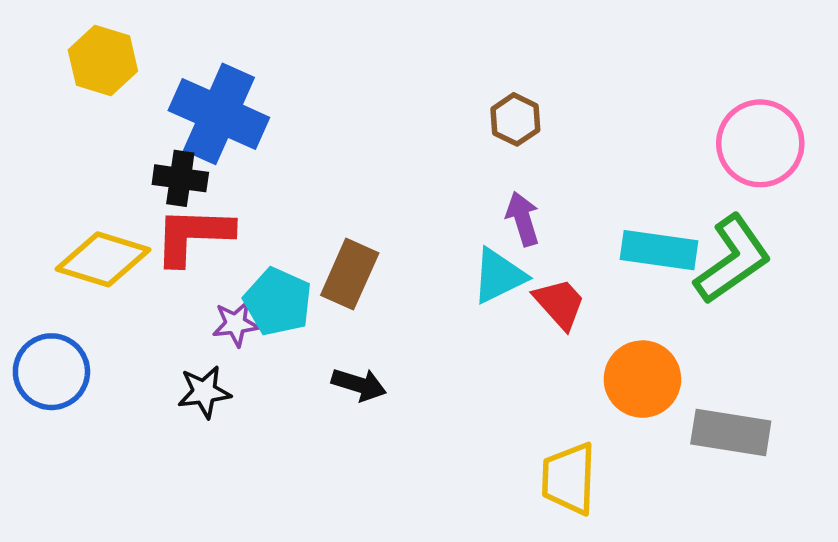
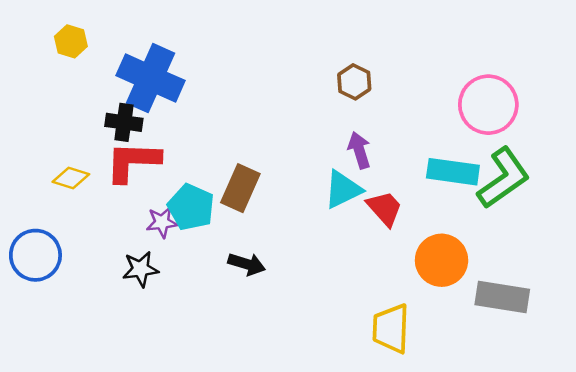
yellow hexagon: (103, 61) -> (71, 41), size x0.7
pink circle: (760, 143) -> (488, 105), moved
yellow diamond: (103, 259) -> (71, 178), size x0.6

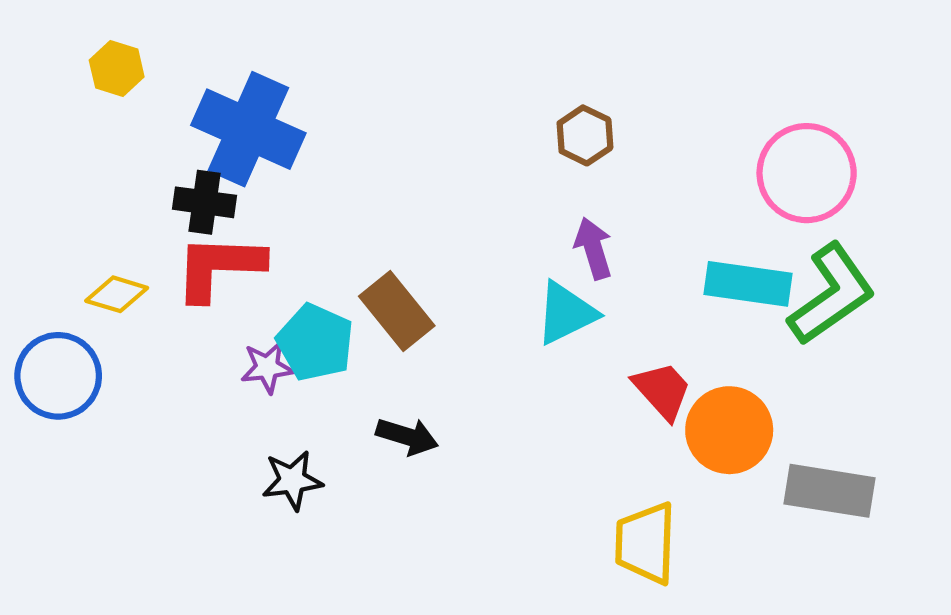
brown rectangle: (240, 188) -> (397, 311), turned -63
red trapezoid: (385, 208) -> (662, 390), moved
blue circle: (35, 255) -> (58, 376), moved
black star: (140, 269) -> (292, 480), moved

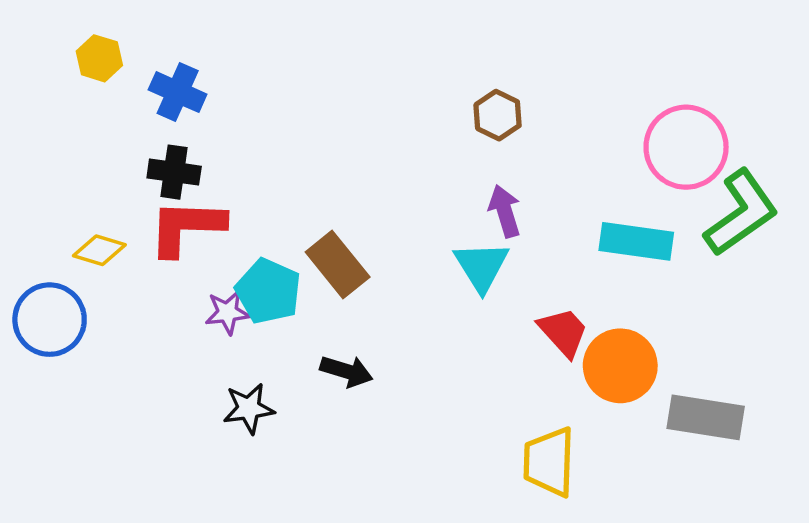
blue cross: (248, 129) -> (178, 92), moved, size x0.6
green L-shape: (832, 294) -> (741, 213), moved
cyan triangle: (566, 313) -> (482, 266), turned -36

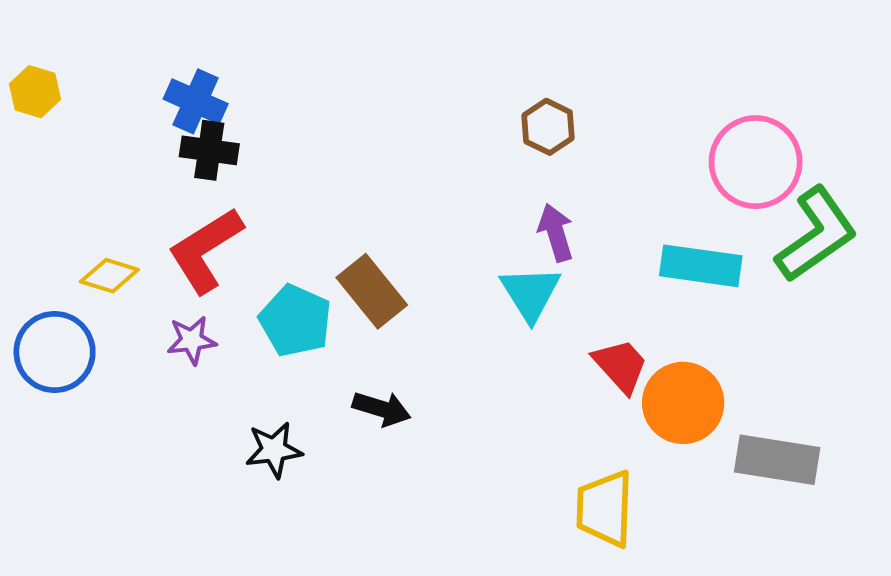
yellow hexagon: (99, 58) -> (35, 92), moved
black cross: (174, 172) -> (209, 150), moved
red L-shape: (186, 227) -> (205, 250), turned -34
purple star: (227, 312) -> (192, 340), moved

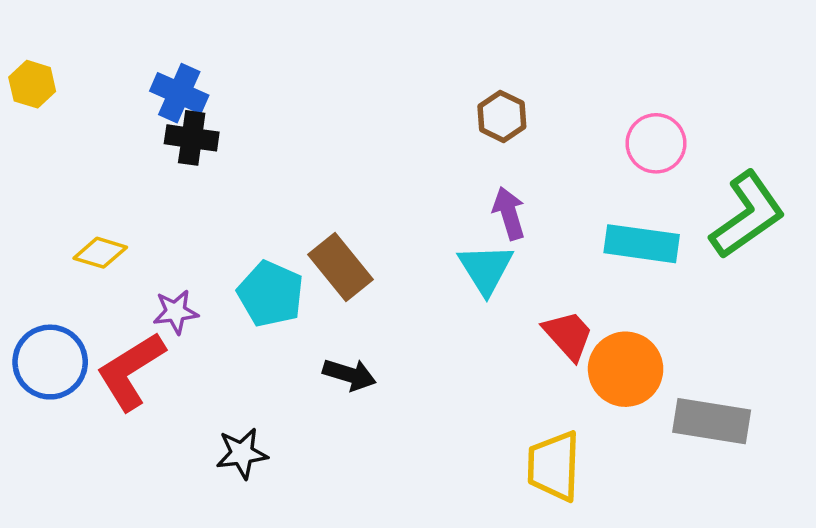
pink circle: (756, 162) -> (656, 143), moved, size x0.7
red L-shape: (205, 250) -> (131, 371), moved
blue circle: (55, 352) -> (50, 362), moved
black star: (274, 450) -> (242, 453), moved

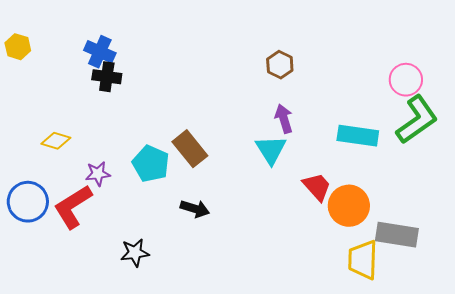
pink circle: (656, 143) -> (406, 80), moved
yellow trapezoid: (554, 466) -> (363, 260), moved

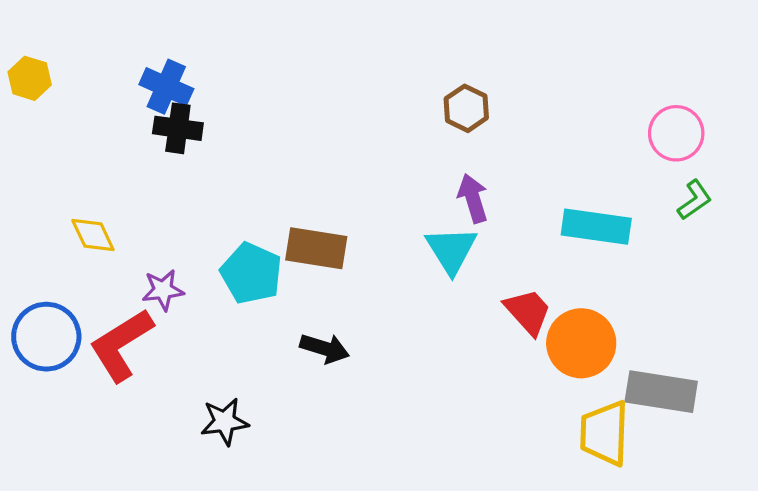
green L-shape: (417, 120) -> (695, 200), size x0.5
yellow diamond: (56, 141) -> (93, 235), turned 48
brown rectangle: (190, 149) -> (316, 248), turned -42

